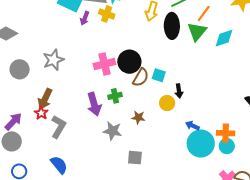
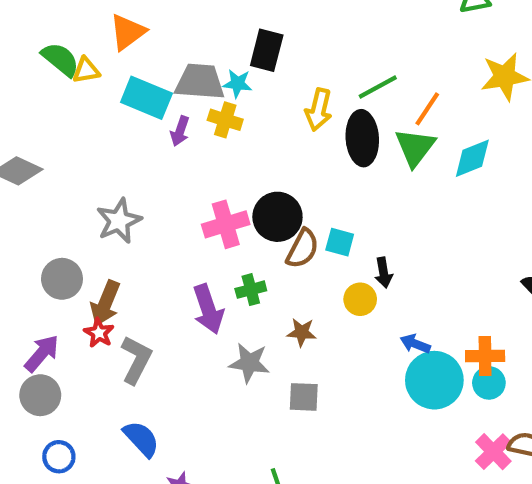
gray circle: (20, 69) -> (62, 279), moved
gray square: (135, 158) -> (304, 397), moved

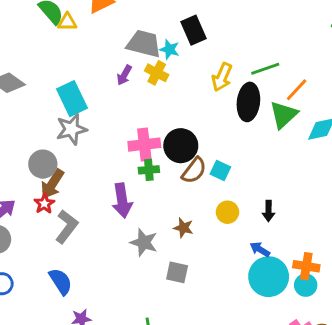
black rectangle: (267, 50) -> (194, 30), turned -48
cyan rectangle: (146, 98) -> (72, 99), moved, turned 32
black arrow: (384, 273) -> (269, 211), moved
gray circle: (62, 279) -> (43, 164), moved
green cross: (251, 290) -> (149, 170), moved

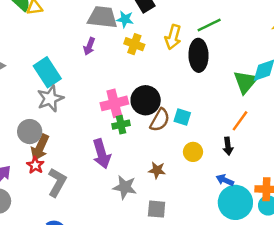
yellow cross: (157, 73) -> (134, 44), moved
orange line: (297, 90) -> (240, 121), moved
green triangle: (284, 115) -> (245, 82), moved

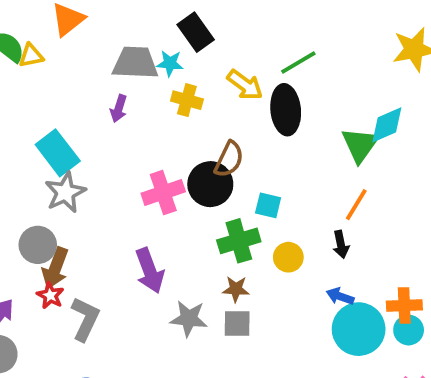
yellow arrow: (173, 37) -> (245, 85), turned -65
brown semicircle: (160, 120) -> (229, 159), moved
green cross: (121, 125) -> (239, 241), moved, size x1.5
gray square: (157, 209) -> (237, 324), moved

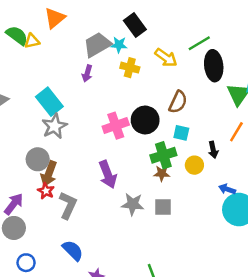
gray trapezoid: (135, 63) -> (97, 45), turned -32
black ellipse: (286, 110) -> (214, 66), moved
brown semicircle: (229, 159) -> (178, 102), moved
black arrow: (341, 244) -> (213, 150), moved
brown star: (236, 289) -> (162, 173), moved

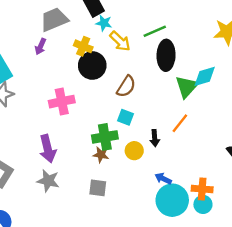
cyan star: (119, 45) -> (104, 23), moved
black circle: (145, 120) -> (92, 65), moved
gray star: (133, 204) -> (48, 181), moved

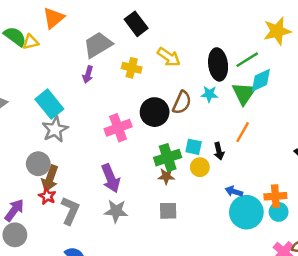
cyan star: (104, 23) -> (209, 94), moved
green line: (155, 31) -> (247, 60), moved
black circle: (92, 65) -> (155, 112), moved
cyan square: (125, 117) -> (194, 147), moved

